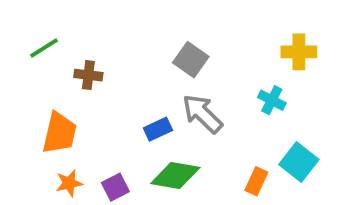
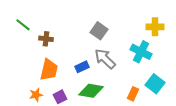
green line: (44, 48) -> (23, 25), turned 70
cyan cross: (272, 100) -> (141, 52), size x1.5
orange trapezoid: (59, 133) -> (49, 70), moved

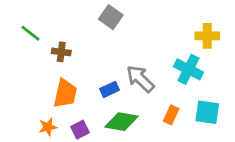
gray square: (99, 31) -> (111, 17), moved
cyan square: (155, 84) -> (207, 112), turned -30
orange rectangle: (133, 94) -> (171, 115), moved

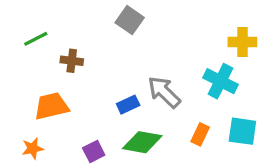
green line: (30, 33) -> (36, 39), turned -65
orange trapezoid: (65, 93) -> (51, 106), moved, turned -116
orange star: (48, 127) -> (33, 148), moved

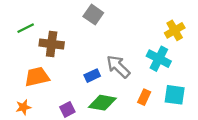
yellow cross: (242, 42) -> (175, 30), turned -30
brown cross: (72, 61) -> (52, 44), size x1.5

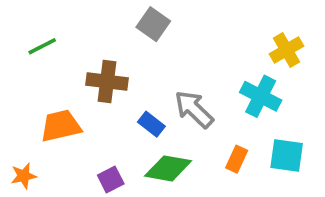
brown cross: (52, 44) -> (107, 81), moved
blue rectangle: (92, 76) -> (151, 124), turned 63
orange star: (23, 107) -> (24, 176), moved

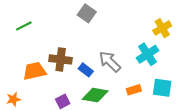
brown cross: (107, 81) -> (61, 59), moved
cyan cross: (261, 96) -> (148, 54), turned 30
orange rectangle: (237, 159) -> (134, 90), turned 48

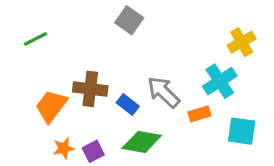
orange trapezoid: (34, 71) -> (51, 106), turned -40
orange rectangle: (134, 90) -> (199, 114), moved
orange star: (13, 99) -> (64, 148), moved

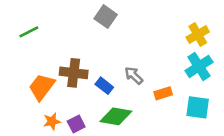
cyan cross: (220, 81) -> (199, 66), moved
gray arrow: (164, 92) -> (134, 75), size x0.7

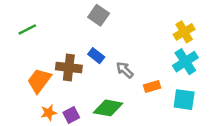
blue rectangle: (104, 86) -> (96, 56), moved

